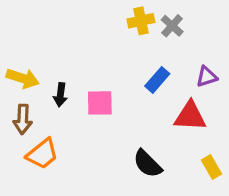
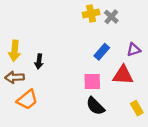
yellow arrow: (23, 78) -> (15, 51), turned 78
pink square: (100, 103) -> (92, 82), moved
brown arrow: (23, 119) -> (15, 77), turned 84

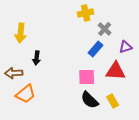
gray cross: (111, 17) -> (105, 29), moved
yellow arrow: (15, 51) -> (21, 33), moved
yellow rectangle: (137, 108) -> (113, 101), moved

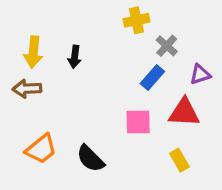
black arrow: (37, 58) -> (75, 57), moved
brown arrow: (14, 73) -> (27, 89), moved
black semicircle: (90, 100) -> (90, 159), moved

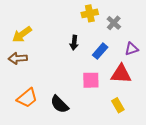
gray cross: (167, 46) -> (114, 23), moved
yellow arrow: (33, 52) -> (22, 34), turned 48
black arrow: (75, 57) -> (74, 43), moved

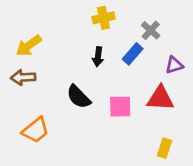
yellow cross: (90, 13) -> (104, 18), moved
blue rectangle: (100, 51) -> (133, 54), moved
black semicircle: (60, 104) -> (79, 97), moved
yellow rectangle: (118, 105) -> (164, 148), moved, turned 48

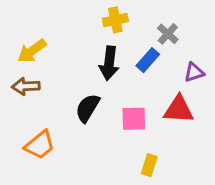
black arrow: (98, 57) -> (109, 63), size x1.5
black semicircle: (79, 97) -> (88, 108), turned 76
yellow rectangle: (164, 148) -> (149, 165), moved

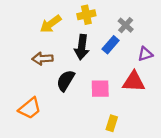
yellow arrow: (32, 51) -> (51, 24), moved
brown arrow: (26, 86) -> (42, 59), moved

